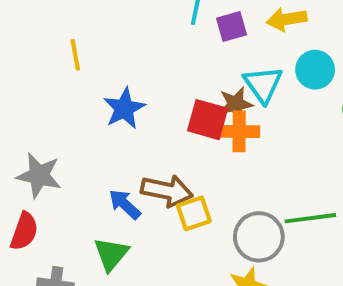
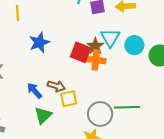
cyan circle: (315, 70) -> (134, 45), moved
brown star: (236, 104) -> (95, 46), turned -30
brown arrow: (167, 191) -> (56, 86), size x0.7
green triangle: (111, 254) -> (43, 115), moved

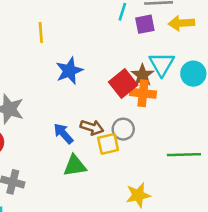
red square: (81, 52) -> (123, 83), turned 30
gray circle: (100, 114) -> (123, 129), moved, size x0.7
green triangle: (43, 115) -> (75, 166), turned 36

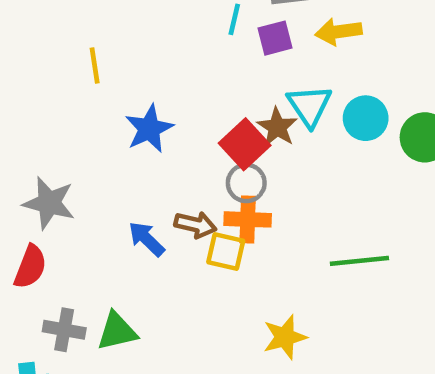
orange cross: (143, 93) -> (248, 219), moved
gray circle: (123, 129) -> (246, 183), moved
yellow square: (108, 144) -> (226, 251), turned 30
green triangle: (75, 166) -> (117, 331), moved

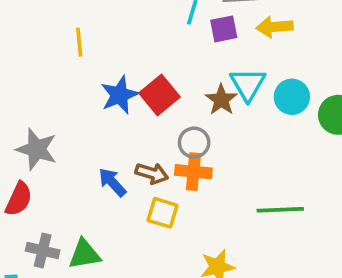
red square: (245, 144) -> (159, 95), moved
yellow square: (226, 251) -> (163, 213), moved

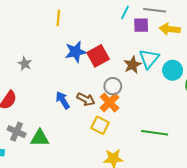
gray star: (37, 149) -> (25, 64), moved, size x0.6
orange cross: (193, 172) -> (110, 102), turned 30
yellow square: (163, 213) -> (100, 125), moved

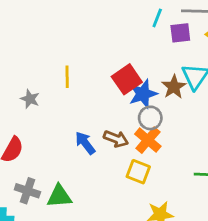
yellow line: (58, 18) -> (67, 77), moved
blue star: (76, 52) -> (143, 94), moved

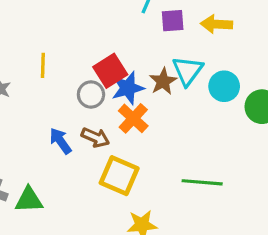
gray circle: (150, 118) -> (91, 94), moved
orange cross: (148, 140) -> (133, 118), moved
yellow square: (138, 172) -> (119, 176), size x1.4

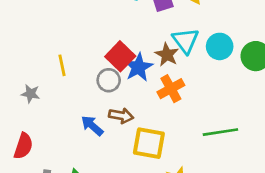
orange cross: (133, 118) -> (171, 89), moved, turned 32

